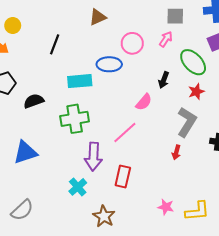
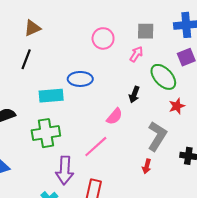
brown triangle: (98, 17) -> (32, 28), moved
pink circle: (132, 43) -> (103, 38), moved
red star: (196, 92) -> (177, 106), moved

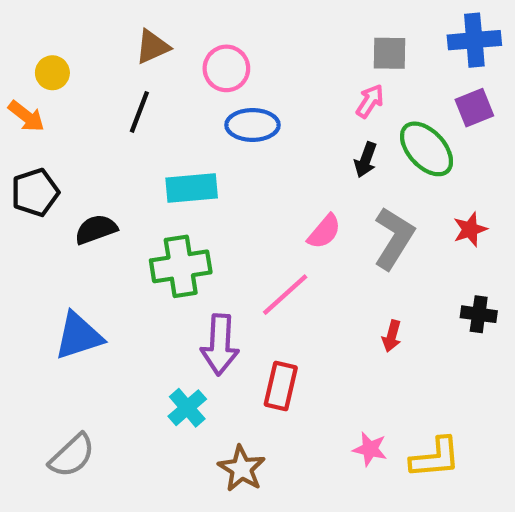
pink circle: (103, 38) -> (226, 68), moved
blue ellipse: (80, 79) -> (252, 125), moved
black arrow: (134, 95) -> (366, 160), moved
red star: (177, 106) -> (470, 229), moved
gray L-shape: (157, 136) -> (394, 238), moved

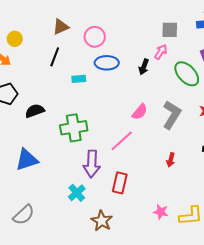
black arrow: (366, 160) -> (144, 67), moved
cyan rectangle: (192, 188) -> (79, 79), moved, size x0.6

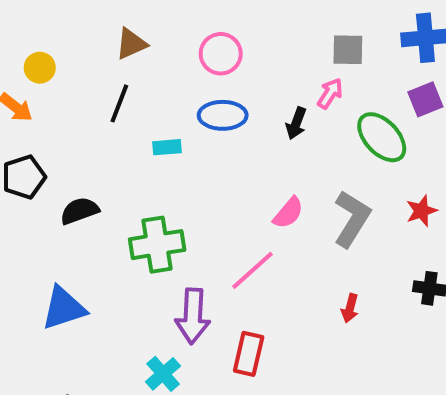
pink circle: (95, 37) -> (221, 54), moved

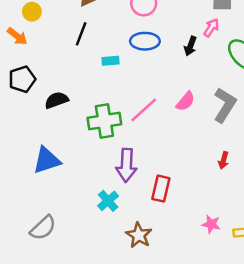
pink line: (252, 270) -> (144, 110), moved

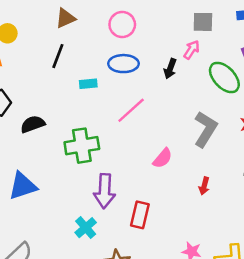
pink semicircle: (185, 101) -> (163, 158), moved
pink line: (144, 110) -> (131, 110), moved

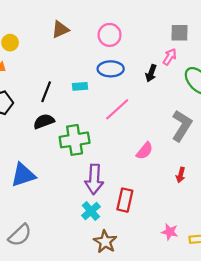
black line: (58, 56) -> (46, 92), moved
black semicircle: (33, 124) -> (44, 121), moved
cyan cross: (86, 228) -> (91, 211), moved

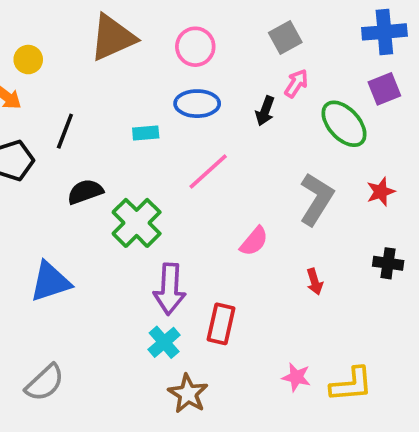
brown triangle: (60, 29) -> (113, 37), size x1.6
gray square: (180, 33) -> (285, 37), moved, turned -30
black line: (46, 92) -> (65, 131), moved
green cross: (75, 140) -> (137, 223), turned -36
red arrow: (181, 175) -> (315, 282), turned -32

